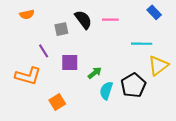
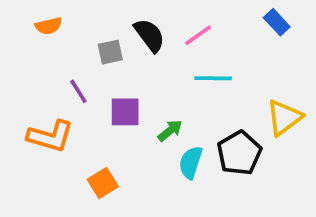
pink line: (110, 20) -> (198, 35), turned -35
cyan line: (142, 44) -> (213, 78), moved

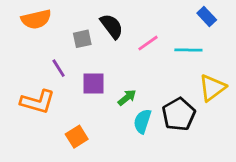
orange semicircle: (49, 26) -> (36, 19), size x1.5
pink line: (198, 35) -> (148, 43), moved
cyan line: (213, 78) -> (188, 50), moved

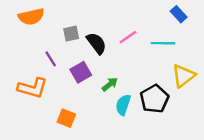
black semicircle: (112, 26) -> (97, 43), moved
purple square: (93, 84) -> (81, 72), turned -30
orange square: (77, 137) -> (66, 118), turned -36

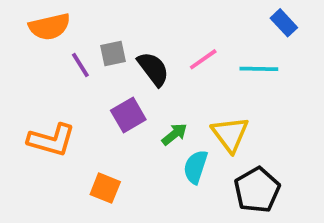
purple line: (51, 59) -> (80, 65), moved
yellow triangle: (183, 76) -> (230, 134), moved, turned -30
black pentagon: (154, 99) -> (257, 190), moved

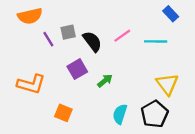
yellow triangle: (230, 134) -> (167, 84), moved
cyan semicircle: (196, 167) -> (120, 114), moved

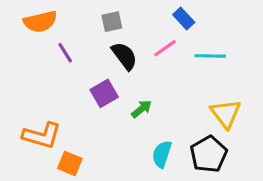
blue rectangle: (171, 14) -> (184, 19), moved
gray square: (68, 32) -> (112, 22), moved
orange L-shape: (31, 84) -> (42, 135), moved
orange square: (63, 113) -> (70, 164), moved

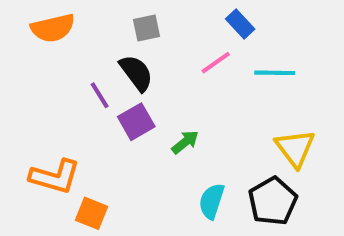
purple line: (65, 53) -> (100, 95), moved
black semicircle: (124, 56) -> (136, 73), moved

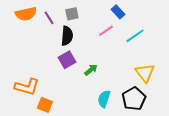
black semicircle: (136, 73) -> (67, 36), turned 42
cyan line: (275, 73) -> (135, 36), turned -36
purple line: (100, 95) -> (49, 18), moved

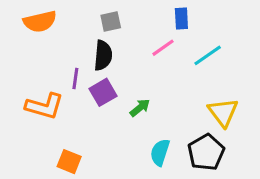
blue rectangle: (118, 12) -> (181, 18), turned 40
purple line: (49, 18) -> (75, 78), moved, turned 40
orange L-shape: (27, 87) -> (45, 106), moved

